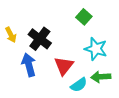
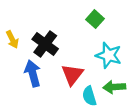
cyan semicircle: (79, 85) -> (89, 96), turned 108

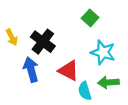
red triangle: (72, 75) -> (69, 71), turned -40

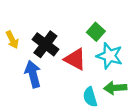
green square: (90, 18) -> (96, 32), moved
red triangle: (69, 71) -> (75, 59), moved

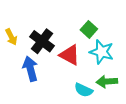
cyan semicircle: (90, 97) -> (83, 90), turned -48

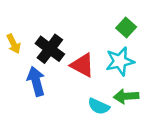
green square: (89, 29) -> (126, 28), moved
cyan star: (102, 52) -> (120, 61), turned -30

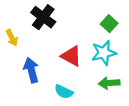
black cross: (50, 49) -> (43, 17), moved
cyan semicircle: (99, 106) -> (64, 92), moved

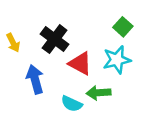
black cross: (43, 17) -> (55, 39), moved
green arrow: (109, 83) -> (98, 93), moved

